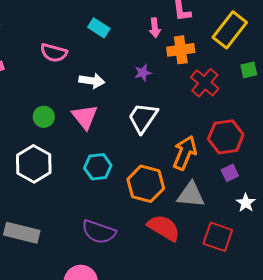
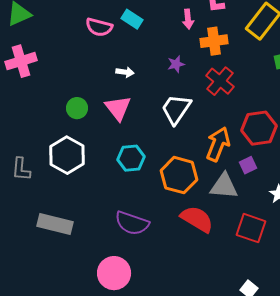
pink semicircle: (54, 53) -> (99, 27), moved
white arrow: (92, 81) -> (125, 72), size x0.7
red cross: (205, 83) -> (220, 81), moved
purple square: (230, 173) -> (248, 165), moved

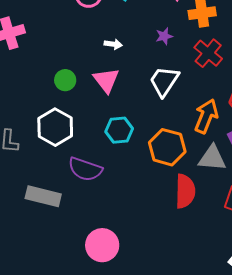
red semicircle: (197, 219) -> (185, 191), turned 60
purple semicircle: (132, 223) -> (85, 169), moved

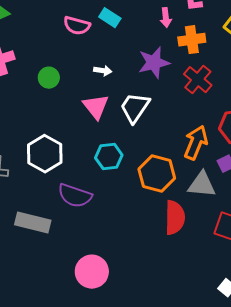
purple star: (164, 36) -> (154, 63), size x1.8
green circle: (65, 80) -> (49, 78), moved
white trapezoid: (164, 81) -> (135, 108), moved

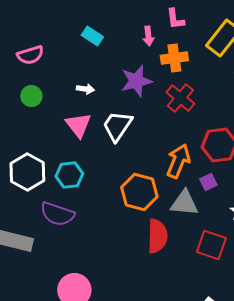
pink semicircle: (77, 26) -> (30, 55), moved, turned -32
cyan hexagon: (109, 157) -> (69, 175), moved

